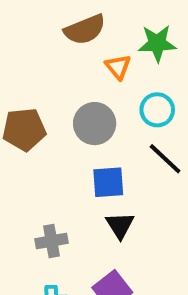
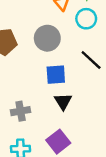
cyan circle: (157, 110) -> (86, 19), moved

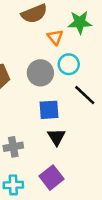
cyan circle: (86, 19) -> (69, 64), moved

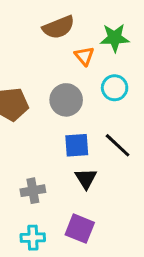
cyan circle: (69, 64) -> (115, 88), moved
black line: (85, 95) -> (118, 145), moved
purple square: (51, 178) -> (80, 229), turned -30

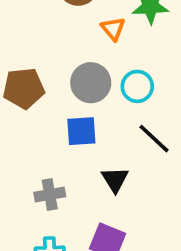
cyan circle: (115, 88) -> (137, 86), moved
blue square: (77, 145) -> (81, 131), moved

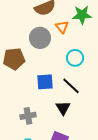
gray circle: (91, 83) -> (40, 38), moved
black line: (154, 139) -> (71, 86), moved

